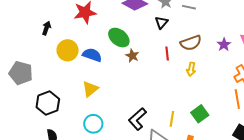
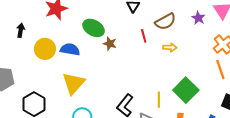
yellow arrow: (191, 69) -> (170, 47), turned -88
yellow triangle: (90, 89) -> (74, 83), size x1.4
green square: (200, 114) -> (186, 90), size x1.4

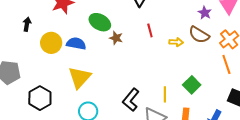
brown semicircle: (165, 22) -> (199, 35), moved, turned 60
green square: (186, 90) -> (192, 85), size x0.7

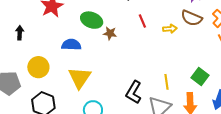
yellow circle: (51, 43) -> (38, 67), moved
green square: (192, 85) -> (200, 76), moved

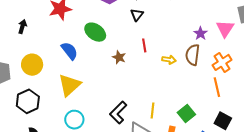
brown semicircle: (192, 18) -> (193, 55), turned 60
brown star: (110, 33) -> (119, 57), moved
blue semicircle: (71, 45) -> (69, 51), turned 36

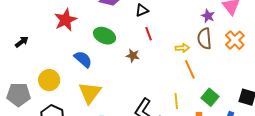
black triangle: (137, 15) -> (142, 10), turned 40
black arrow: (22, 27) -> (22, 42), moved, turned 48
red line: (144, 45) -> (149, 34), moved
orange line: (217, 87) -> (190, 69), moved

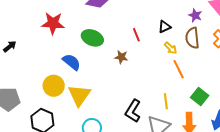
black triangle: (142, 10) -> (165, 27), moved
red star: (66, 20) -> (53, 23), turned 30
yellow arrow: (182, 48) -> (171, 48), turned 48
yellow circle: (49, 80) -> (54, 86), moved

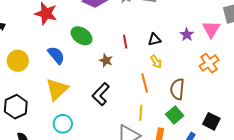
brown semicircle: (192, 38) -> (177, 89), moved
orange line: (179, 69) -> (145, 83), moved
yellow circle: (54, 86) -> (18, 61), moved
black L-shape: (133, 111) -> (101, 94), moved

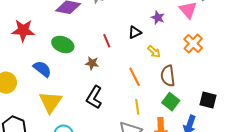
purple star: (187, 35) -> (158, 18), moved
yellow arrow: (156, 62) -> (154, 52), moved

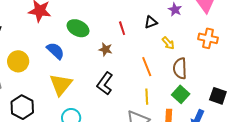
orange cross: (193, 44) -> (208, 38), turned -36

